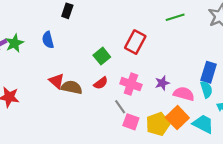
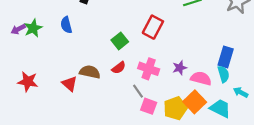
red triangle: (57, 81) -> (69, 84), moved

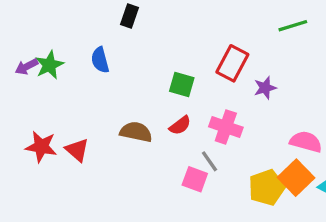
green square: (120, 41) -> (182, 85), turned -35
purple star: (180, 68) -> (265, 88), moved
red triangle: (69, 84) -> (77, 150), moved
pink square: (149, 106) -> (195, 179), moved

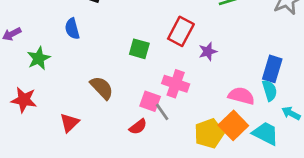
green star: (49, 65) -> (39, 58), moved
red semicircle: (180, 125) -> (138, 127), moved
brown semicircle: (136, 132) -> (102, 88), turned 35
red triangle: (77, 150) -> (70, 123), moved, turned 35
pink square: (195, 179) -> (150, 101), moved

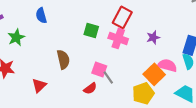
purple star: (208, 52) -> (153, 37), moved
pink cross: (176, 84) -> (118, 38), moved
brown semicircle: (102, 88) -> (63, 59), turned 30
orange square: (233, 125) -> (154, 74), moved

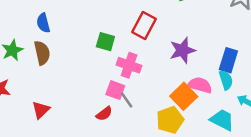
purple star: (153, 37) -> (182, 50), size x1.5
pink cross: (118, 38) -> (129, 65), moved
brown semicircle: (63, 59) -> (42, 53), moved

